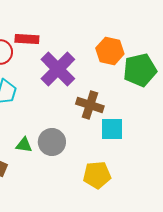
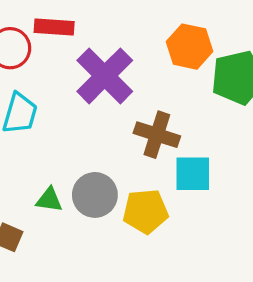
yellow pentagon: (97, 175) -> (145, 211), moved

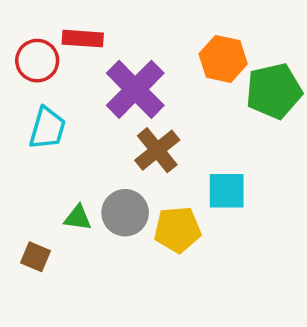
brown cross: (157, 135) -> (157, 150), moved, turned 33

